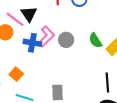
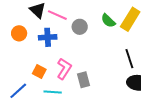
pink line: (15, 19) -> (57, 15), moved
pink L-shape: (46, 36) -> (64, 69), moved

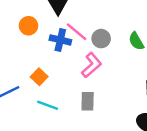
pink line: (57, 15) -> (77, 32), moved
pink L-shape: (64, 69) -> (92, 65), moved

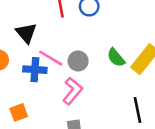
orange square: (39, 77) -> (19, 112), turned 35

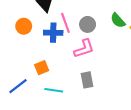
pink line: (51, 58) -> (65, 23), turned 42
pink L-shape: (72, 91) -> (84, 49), turned 35

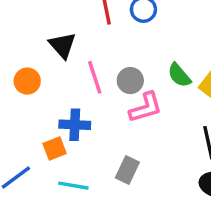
blue cross: (53, 33) -> (75, 125), moved
pink L-shape: (84, 49) -> (146, 107), moved
gray rectangle: (87, 80) -> (127, 170), turned 35

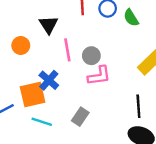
green semicircle: (179, 75) -> (131, 18), moved
blue cross: (75, 125) -> (49, 80), turned 30
orange square: (55, 149) -> (33, 94), size x1.6

